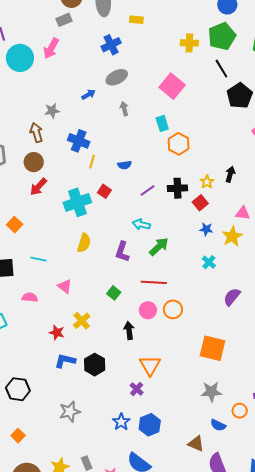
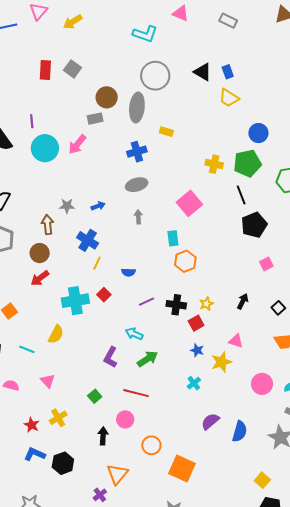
blue arrow: (88, 95) -> (98, 206), moved
black arrow: (230, 174) -> (243, 301), moved
yellow semicircle: (84, 243) -> (56, 334), moved
orange circle: (173, 309) -> (151, 445), moved

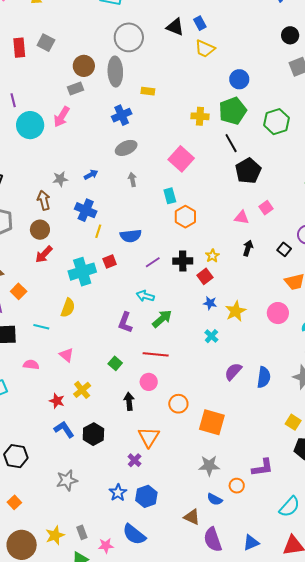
blue semicircle: (128, 272) -> (131, 236), size x1.5
red square: (104, 295) -> (110, 261), turned 32
pink triangle: (236, 341) -> (242, 217), moved
pink circle: (262, 384) -> (278, 313), moved
blue L-shape: (35, 454) -> (64, 429), turned 40

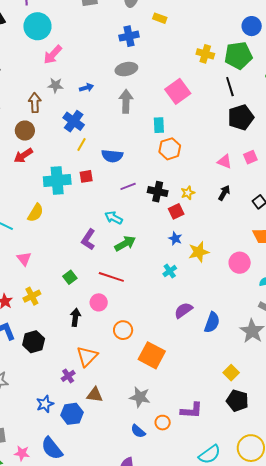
pink arrow: (62, 117) -> (53, 55), moved
gray arrow: (132, 180) -> (126, 101), size x1.6
brown triangle: (192, 517) -> (95, 395), moved, turned -30

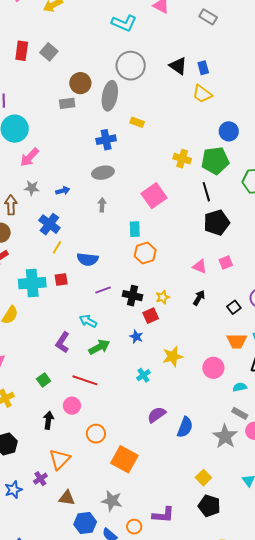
gray arrow: (126, 101) -> (102, 205), size x0.6
blue star: (175, 238) -> (136, 337), moved
blue star: (45, 404) -> (13, 490), moved
blue hexagon: (72, 414) -> (85, 523), moved

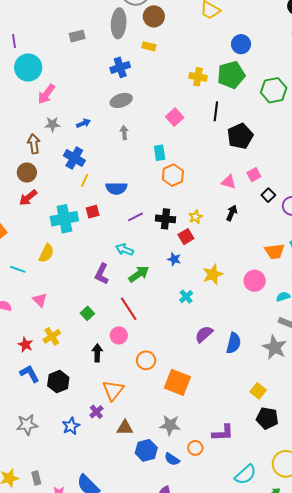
brown circle: (80, 83) -> (154, 16), moved
black line: (206, 192) -> (216, 111), moved, turned 30
pink square: (154, 196) -> (175, 117), size x0.7
black square: (234, 307) -> (268, 195), moved
red line: (85, 380) -> (129, 309), turned 45

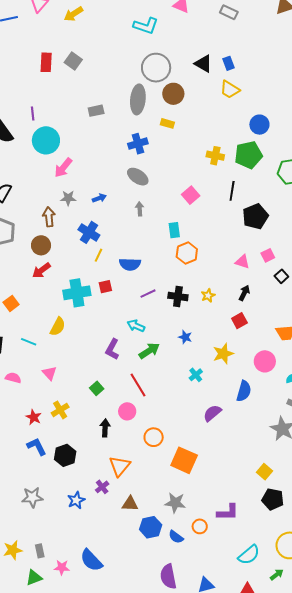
gray ellipse: (121, 100) -> (138, 177), turned 50
red square: (186, 237) -> (239, 321), moved
blue semicircle: (234, 343) -> (244, 391), moved

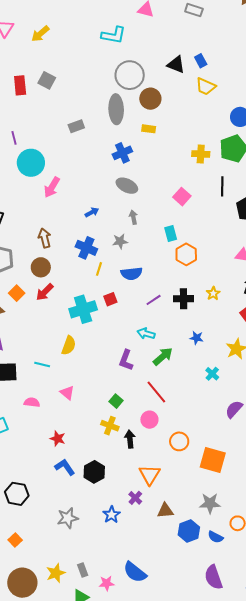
gray star: (68, 198) -> (120, 241), moved
orange square: (11, 303) -> (17, 293), moved
yellow cross: (60, 410) -> (110, 426), moved, turned -30

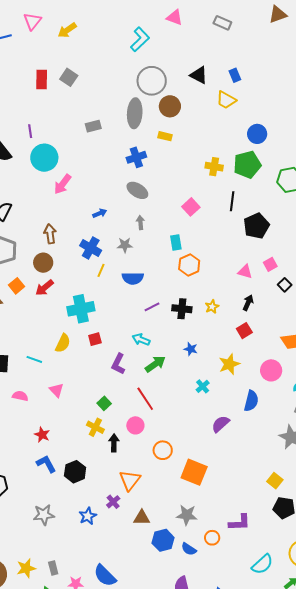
cyan L-shape: (114, 35) -> (140, 39), turned -60
blue rectangle: (201, 61) -> (235, 75), moved
red square: (110, 299) -> (95, 339), moved

